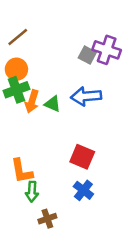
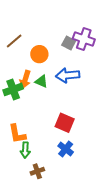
brown line: (18, 37) -> (14, 41), moved
orange circle: (16, 69) -> (39, 54), moved
green cross: (16, 90) -> (13, 89), moved

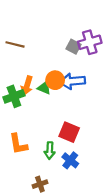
purple cross: (84, 39) -> (90, 42), turned -35
brown line: (14, 41) -> (15, 44), turned 54
orange circle: (39, 54) -> (55, 80), moved
green arrow: (25, 150) -> (50, 151), moved

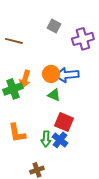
gray square: (74, 47) -> (54, 26), moved
green triangle: (44, 88) -> (54, 95), moved
blue cross: (70, 160) -> (60, 140), moved

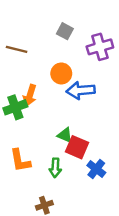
orange circle: (51, 74) -> (61, 73), moved
green triangle: (54, 95) -> (65, 135), moved
blue cross: (60, 140) -> (96, 169), moved

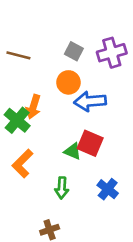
gray square: (65, 31) -> (74, 51), moved
green cross: (15, 107) -> (17, 120), turned -30
red square: (77, 147) -> (90, 143), moved
orange L-shape: (20, 161) -> (23, 164), moved, turned 55

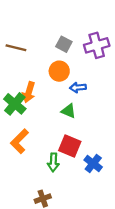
blue arrow: (90, 101) -> (78, 87), size x0.6
red square: (90, 143) -> (70, 146), moved
green triangle: (73, 151) -> (69, 111), moved

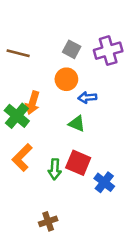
green arrow: (53, 162) -> (55, 169), moved

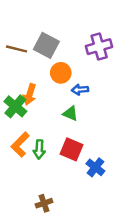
gray square: (72, 49) -> (46, 45), moved, size x1.5
green arrow: (55, 169) -> (39, 149), moved

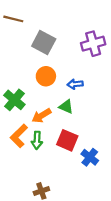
brown line: (17, 49) -> (13, 19), moved
orange circle: (61, 73) -> (46, 76), moved
orange arrow: (30, 94) -> (41, 116), moved, turned 42

